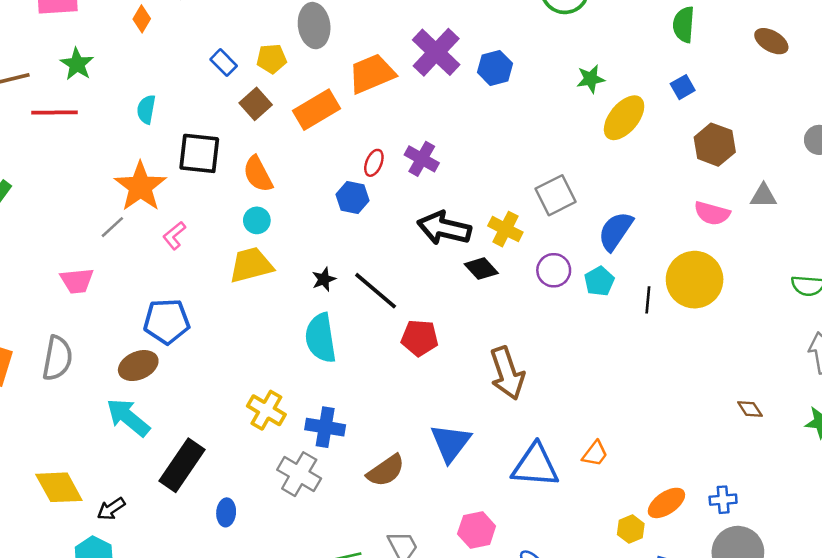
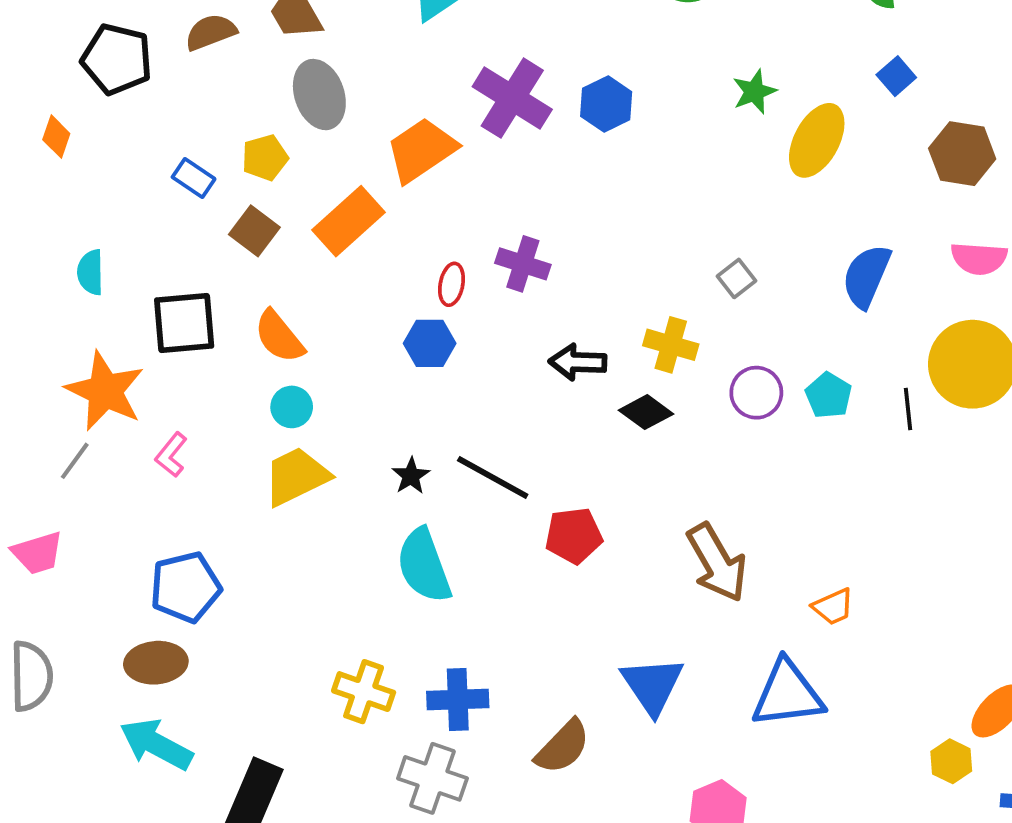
gray square: (556, 195) -> (737, 278), size x0.6
black arrow: (444, 228) -> (578, 362), size x0.7
blue semicircle: (616, 231) -> (866, 276), moved
brown ellipse: (138, 366) -> (156, 663), turned 30
orange trapezoid: (595, 454) -> (833, 607), moved, turned 40

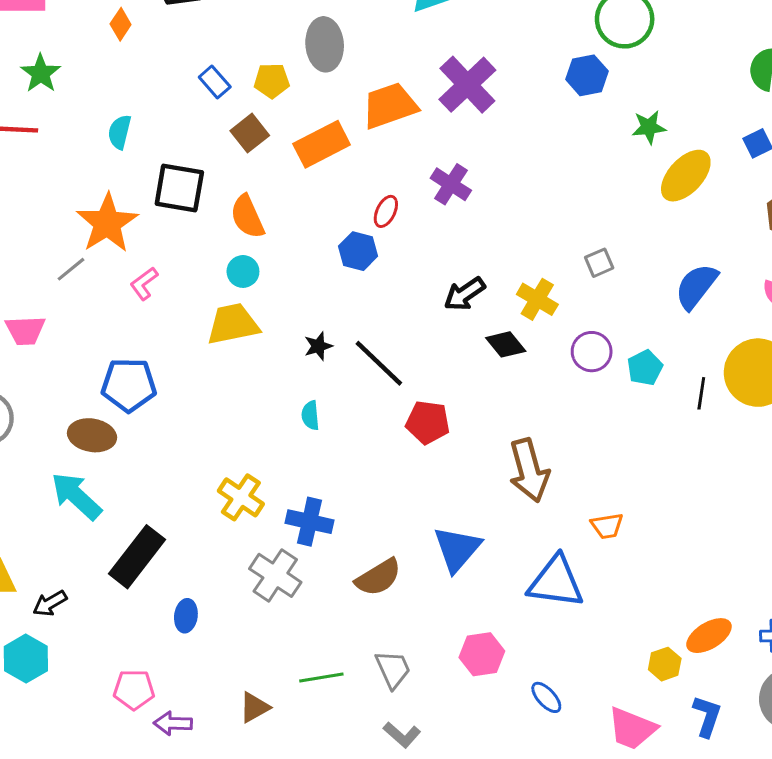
blue hexagon: (606, 104) -> (587, 75), moved
purple cross: (523, 264) -> (451, 184), moved
black arrow: (578, 362) -> (465, 294), turned -51
cyan semicircle: (424, 566) -> (310, 415), size x0.5

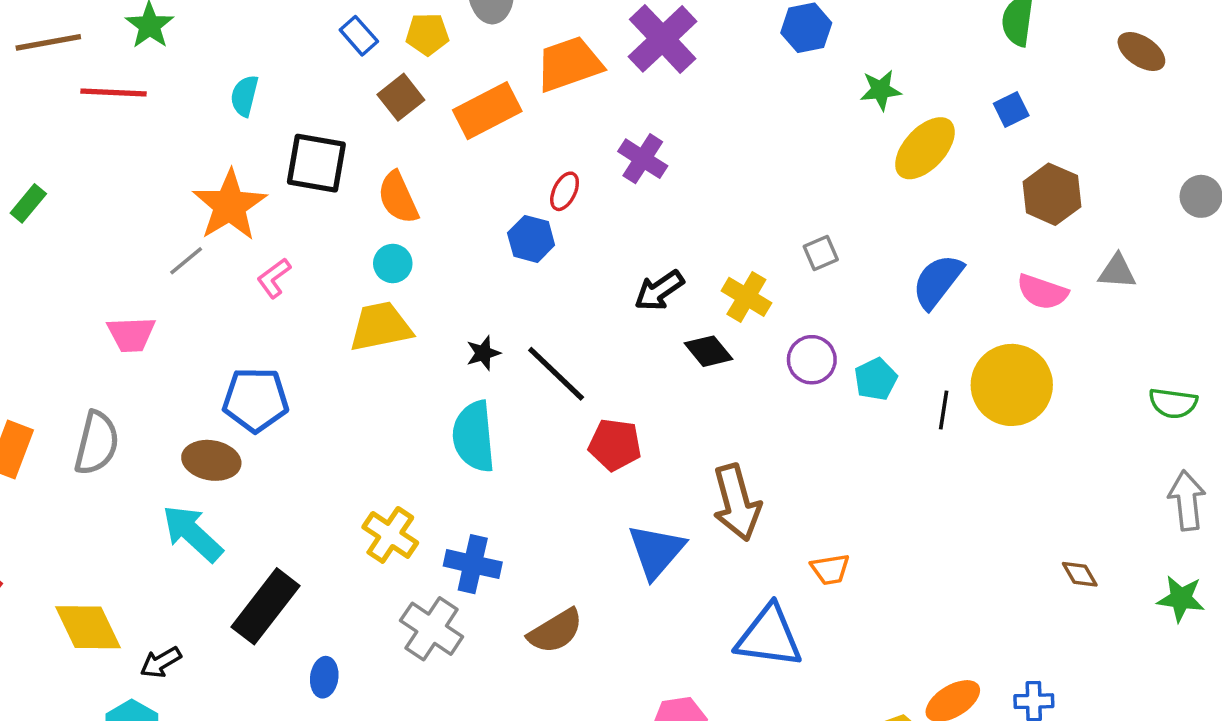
cyan semicircle: (310, 415) -> (474, 436), size x2.0
blue triangle: (457, 549) -> (656, 551), moved

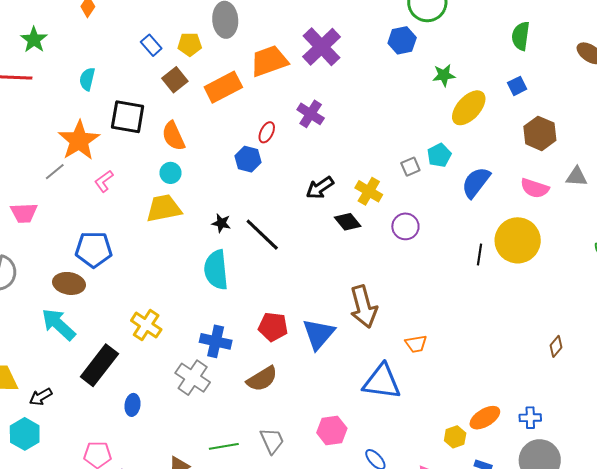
black star: (483, 353) -> (221, 223), turned 30
cyan pentagon: (876, 379) -> (439, 155), moved
red pentagon: (615, 445) -> (273, 327), moved
yellow cross: (390, 535) -> (146, 325), moved
brown diamond: (1080, 574) -> (556, 346), turned 70

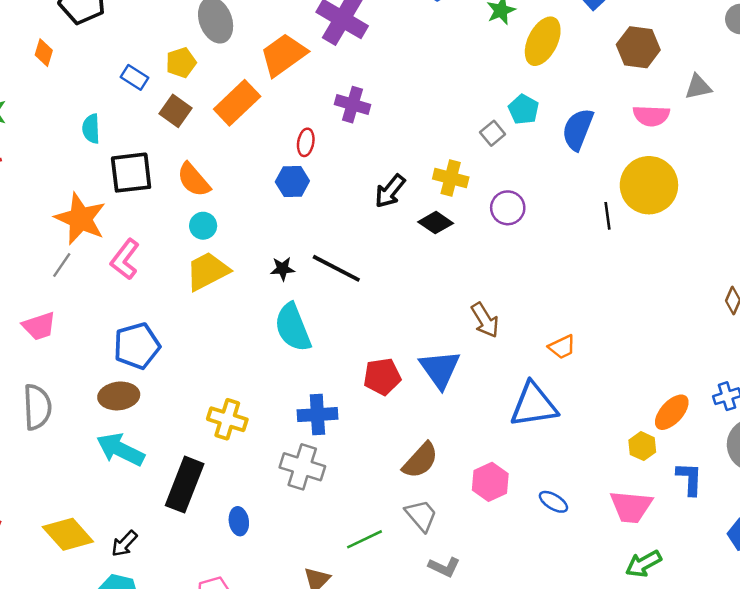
cyan semicircle: (87, 79) -> (91, 129), moved
pink L-shape: (104, 181) -> (125, 259), size x1.4
brown arrow: (364, 307) -> (485, 320), size x0.7
brown semicircle: (262, 379) -> (420, 460), moved

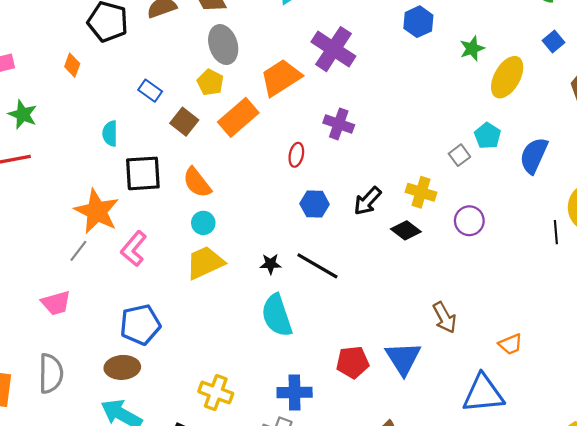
yellow pentagon: (181, 63) -> (210, 82), moved, turned -30
blue hexagon: (292, 181) -> (315, 204), moved

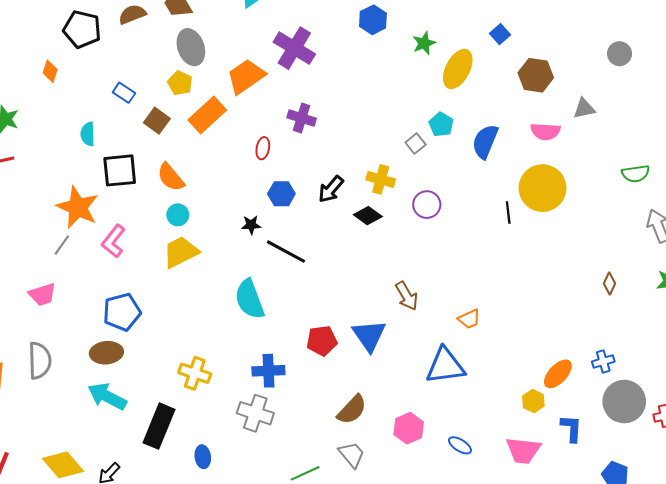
black star: (271, 264) -> (251, 225), moved

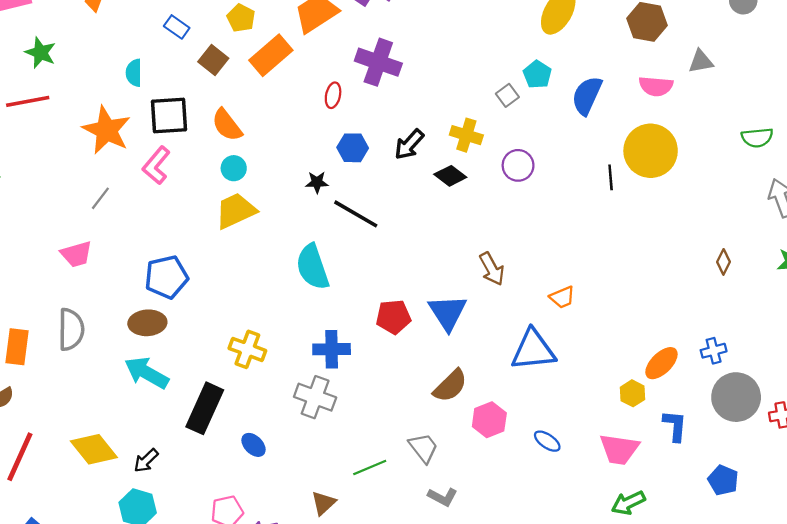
purple cross: (302, 118) -> (378, 62), size x1.4
orange star: (78, 207) -> (106, 130), moved
pink L-shape: (113, 241) -> (156, 165), moved
brown semicircle: (352, 410) -> (450, 386), moved
blue ellipse: (203, 457) -> (254, 445), turned -40

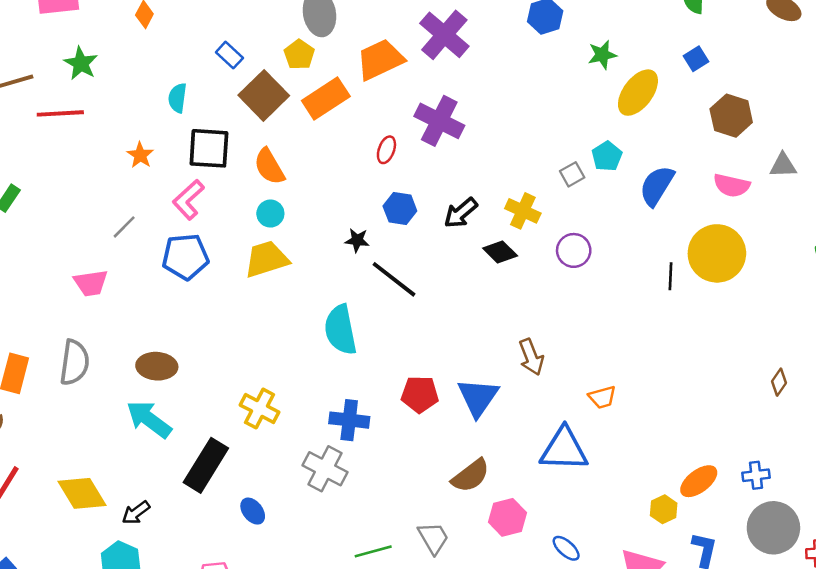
brown square: (213, 60) -> (264, 95), size x1.5
orange star: (106, 130) -> (140, 155), size x0.5
blue pentagon: (166, 277) -> (185, 257), moved

